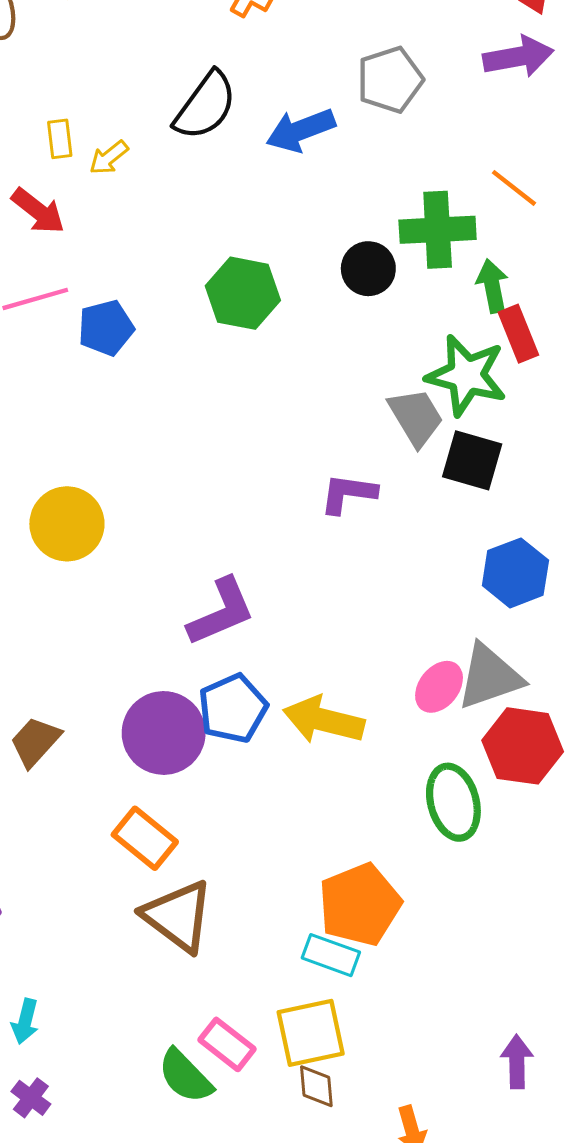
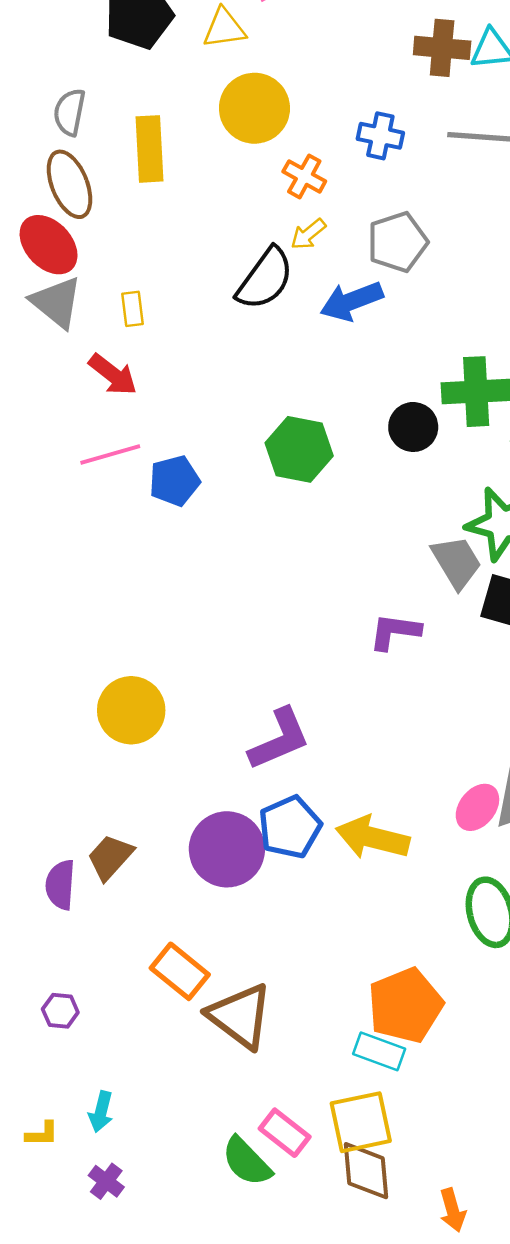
gray pentagon: (390, 80) -> (397, 242), moved
yellow arrow: (109, 158) -> (308, 234), moved
yellow circle: (67, 524) -> (131, 710), moved
orange rectangle: (145, 838) -> (180, 971), moved
brown diamond: (316, 1086) -> (366, 1171), size x1.5

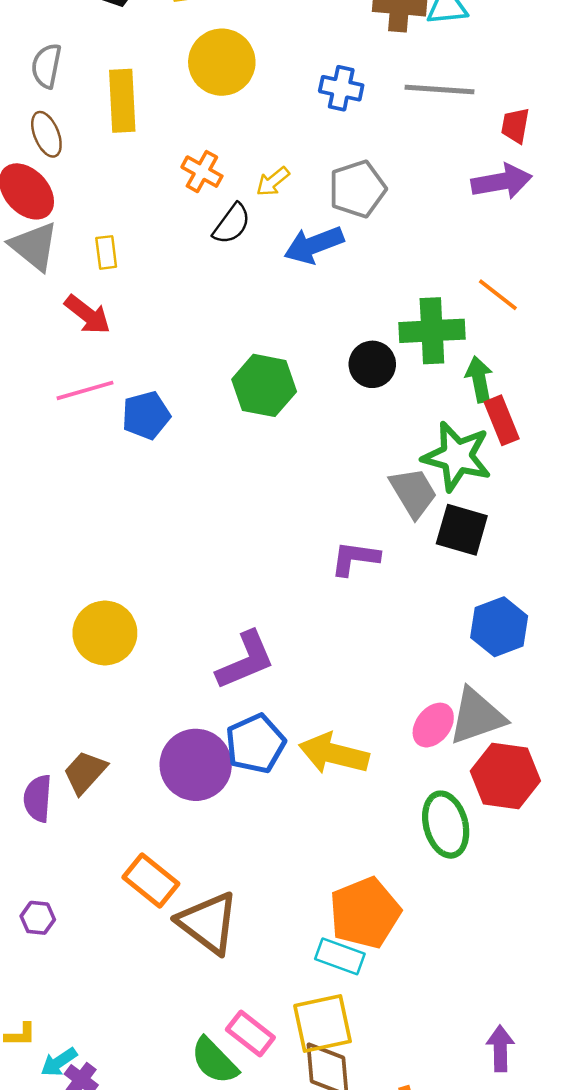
orange cross: (304, 176) -> (202, 172), moved
brown ellipse: (70, 184) -> (46, 134), size x0.7
black semicircle: (265, 279) -> (232, 224), size x0.7
cyan arrow: (101, 1112) -> (59, 1062), moved, turned 42

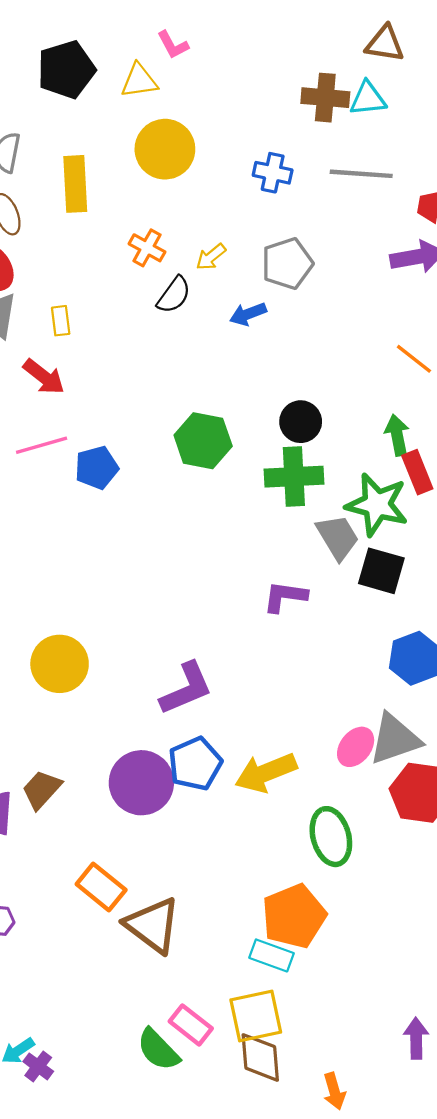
blue arrow: (314, 245) -> (248, 314), size x0.7
green cross: (432, 331) -> (294, 477), moved
yellow arrow: (334, 754) -> (266, 773), turned -36
green ellipse: (446, 825) -> (331, 837), moved

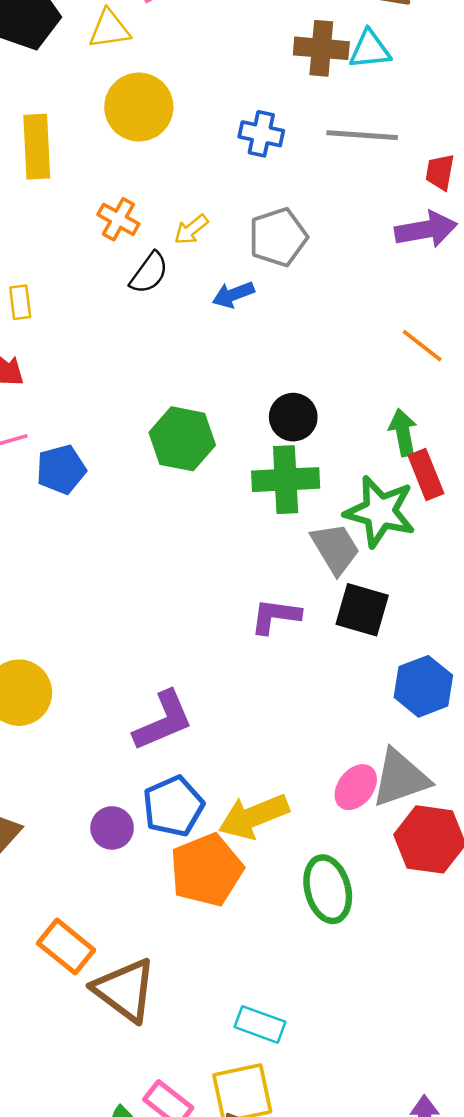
black square: (381, 571) -> (362, 610), moved
purple circle: (141, 783) -> (112, 828), size x0.6
orange pentagon: (294, 916) -> (206, 870), moved

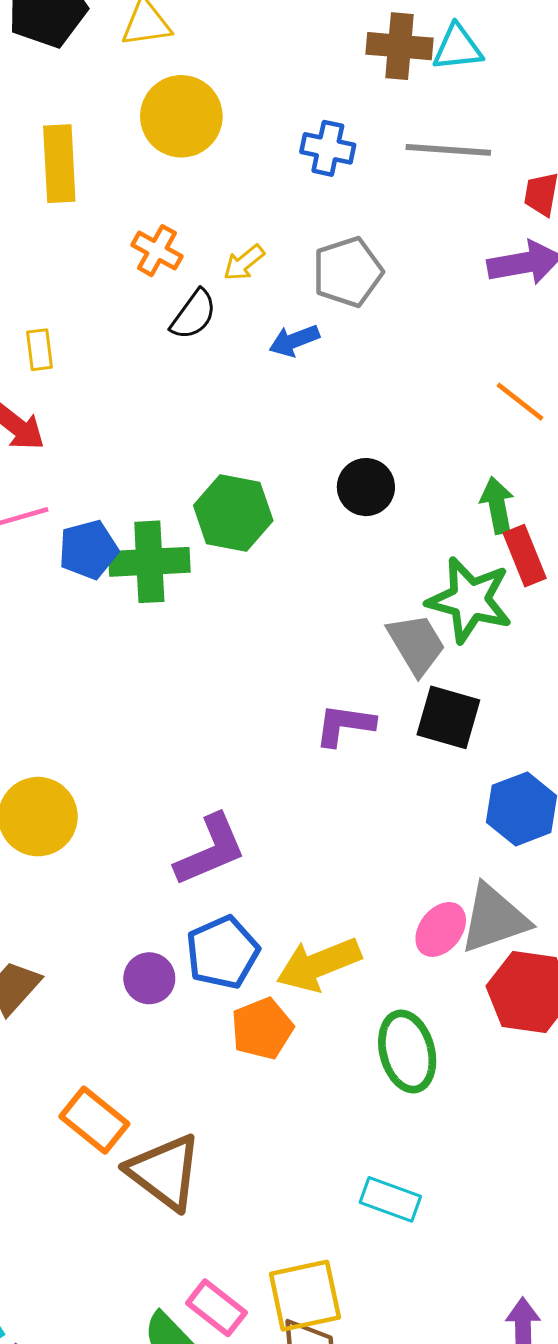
green cross: (286, 480) -> (149, 562), moved
orange pentagon: (206, 870) -> (262, 1029), size x0.7
cyan rectangle: (260, 1024) -> (390, 1199), moved

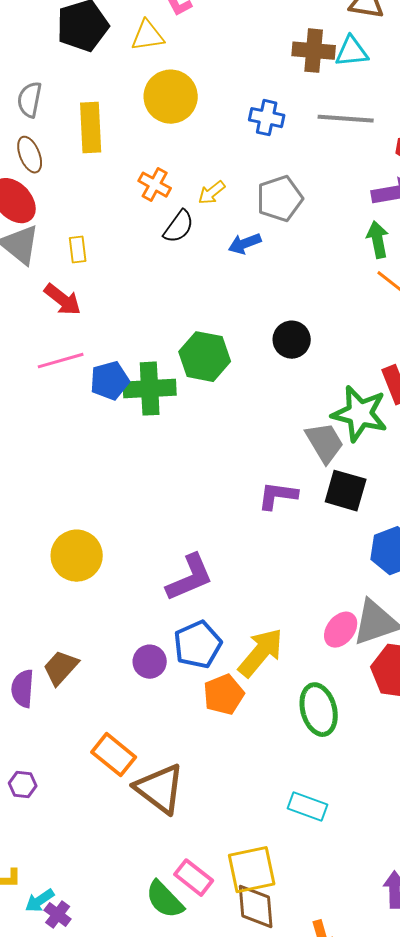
green arrow: (497, 505) -> (378, 240), moved
yellow arrow: (319, 965) -> (261, 653), turned 152

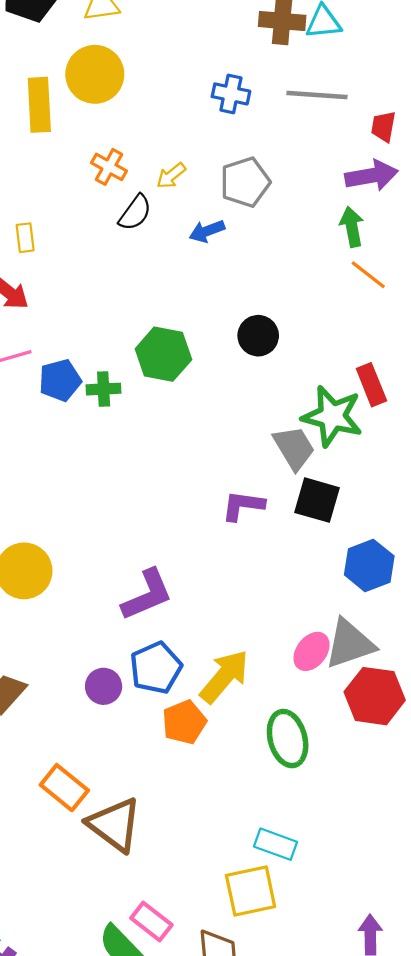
yellow circle: (171, 97) -> (95, 74), moved
green cross: (150, 389) -> (104, 389), size x0.6
yellow square: (252, 870) -> (251, 891), moved

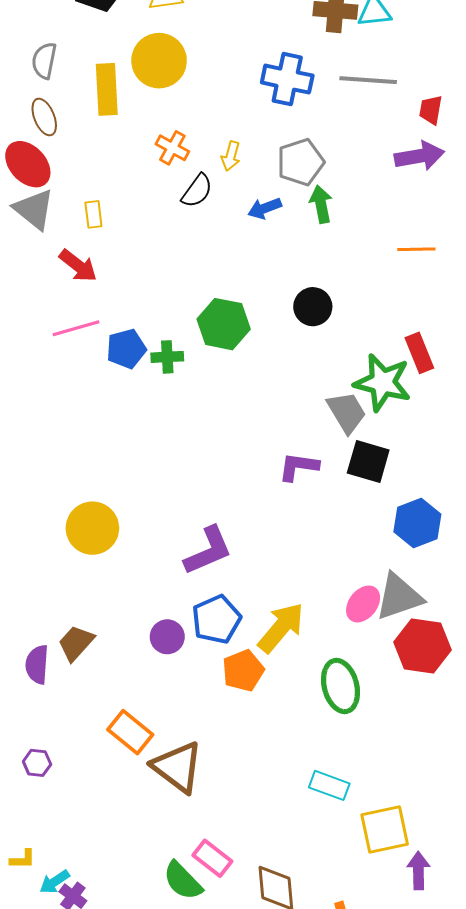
blue cross: (231, 94) -> (287, 79), size x1.4
yellow arrow: (171, 176) -> (231, 156), turned -36
green arrow: (352, 227) -> (321, 204), moved
orange line: (368, 275) -> (416, 249), turned -39
yellow square: (251, 891) -> (385, 830), moved

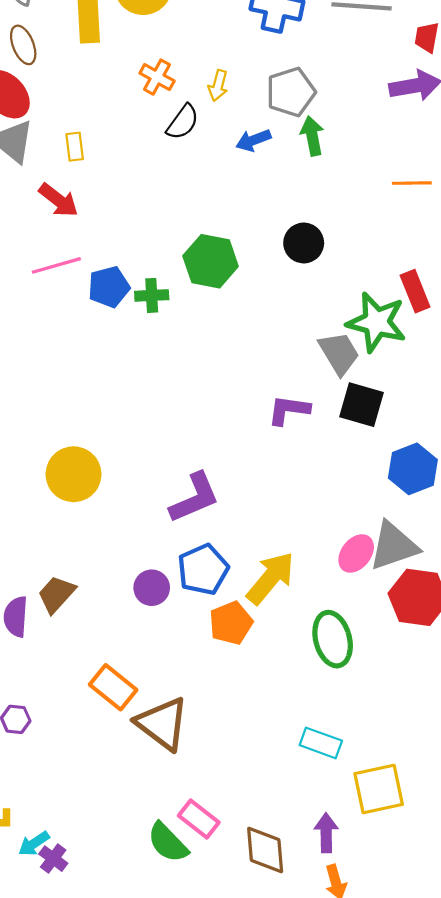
purple arrow: (418, 871) -> (326, 833), moved

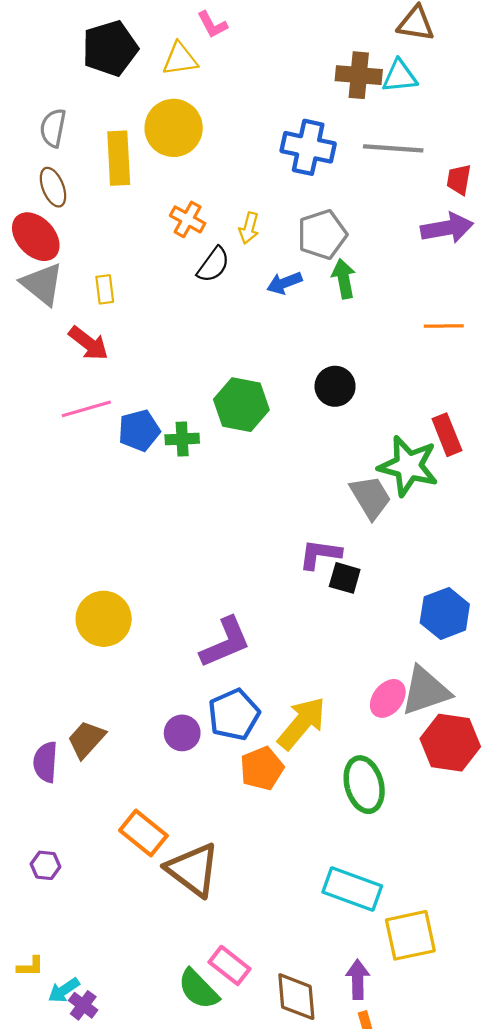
black square: (361, 405) -> (345, 578), moved, size x0.7
cyan rectangle: (321, 743) -> (352, 889), size x1.4

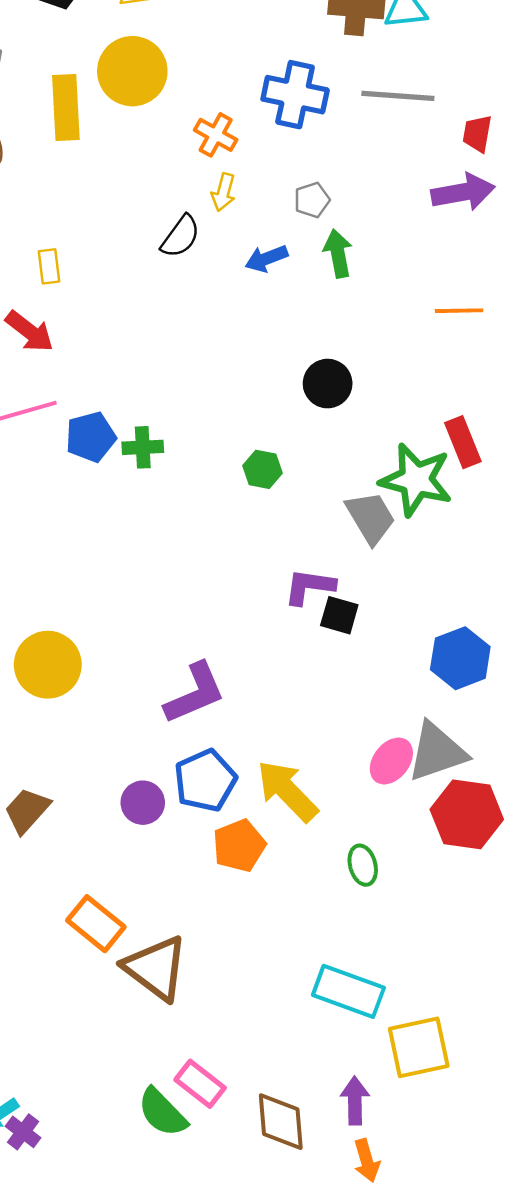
orange cross: (188, 219) -> (216, 135), moved
gray pentagon: (322, 235) -> (312, 200), size x0.6
green hexagon: (241, 405) -> (263, 469), moved, size x0.6
yellow arrow: (302, 723) -> (287, 791), turned -84
green ellipse: (364, 785) -> (363, 865), size x0.6

